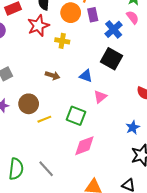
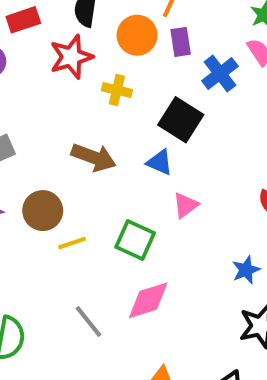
black square: (111, 59) -> (181, 120), moved
brown arrow: (53, 75) -> (94, 157), size x1.5
gray line: (46, 169) -> (88, 321), moved

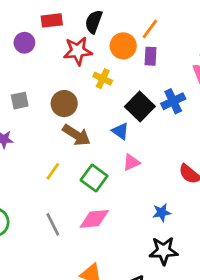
blue cross: (220, 74) -> (173, 101), moved
brown arrow: (94, 157) -> (76, 135), moved
brown circle: (43, 211) -> (64, 104), moved
yellow line: (72, 243) -> (53, 171), turned -48

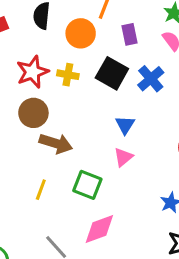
red star: (78, 51) -> (32, 72), moved
purple rectangle: (150, 56) -> (130, 34), moved
black square: (140, 106) -> (112, 73), moved
blue triangle: (120, 131) -> (125, 125), moved, turned 42

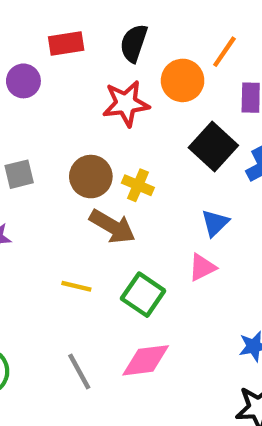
red star: (32, 72) -> (126, 104), moved
yellow cross: (68, 75) -> (138, 185), moved
yellow line: (41, 190) -> (76, 286), turned 70

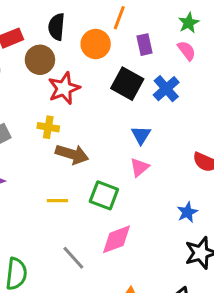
red star: (126, 104) -> (64, 88), moved
brown circle: (91, 177) -> (40, 60), moved
yellow cross: (138, 185) -> (48, 127), moved

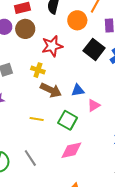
brown circle: (40, 60) -> (25, 29), moved
blue triangle: (141, 135) -> (78, 90), moved, turned 40
gray line: (73, 258) -> (30, 158), moved

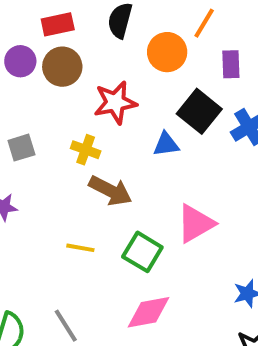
blue triangle: (78, 90) -> (166, 144), moved
pink triangle: (94, 105) -> (196, 224), size x1.5

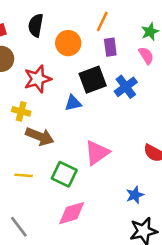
orange line: (204, 23) -> (102, 21), moved
black square: (199, 111) -> (93, 80), turned 36

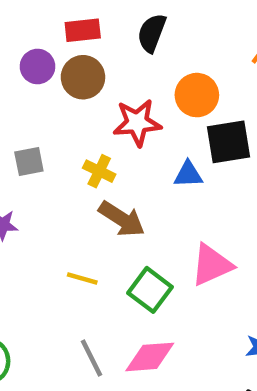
orange circle: (68, 43) -> (197, 95), moved
gray line: (19, 227) -> (92, 358), moved

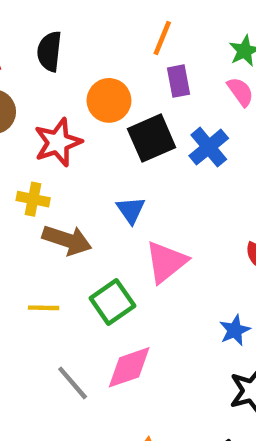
blue triangle: (188, 174) -> (131, 210), moved, turned -48
green square: (150, 290) -> (112, 302), turned 33

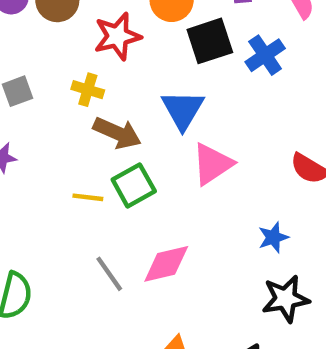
blue triangle: (131, 210) -> (183, 110), size x1.5
green square: (112, 302) -> (134, 185), moved

